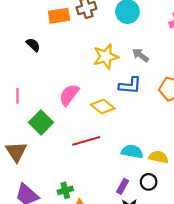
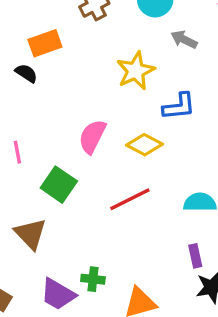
orange rectangle: (59, 16) -> (45, 43), moved
gray arrow: (140, 55) -> (184, 40), moved
purple rectangle: (123, 186) -> (195, 256), turned -32
green cross: (65, 190) -> (93, 279), moved, turned 32

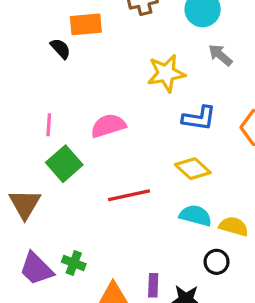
pink semicircle: (92, 136) -> (108, 126), turned 32
yellow diamond: (144, 145) -> (193, 169), moved
pink line: (17, 152) -> (49, 125), moved
purple rectangle: (195, 256) -> (153, 285), moved

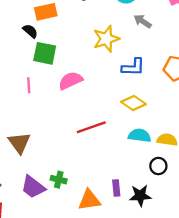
green square: (64, 164) -> (45, 53), moved, turned -30

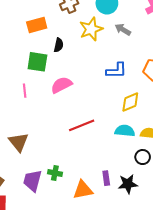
black semicircle: (30, 31) -> (59, 45), moved, turned 64
yellow star: (106, 39) -> (91, 29), moved
yellow diamond: (133, 103) -> (130, 102), moved, turned -55
purple trapezoid: (33, 187) -> (33, 181), turned 70

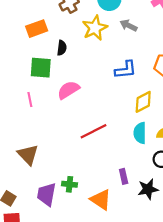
cyan semicircle: (125, 131) -> (140, 133), turned -90
purple rectangle: (106, 178) -> (124, 176), moved
orange triangle: (83, 190) -> (101, 200), turned 50

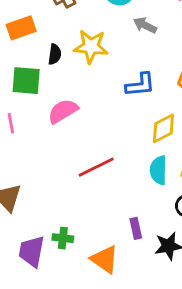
yellow star: (95, 28) -> (91, 47), moved, turned 30

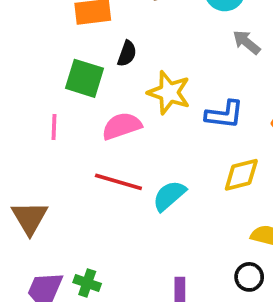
yellow star: (91, 47) -> (169, 93), moved
red line: (96, 167) -> (118, 182), moved, turned 30
cyan semicircle: (158, 170) -> (169, 196), moved, turned 36

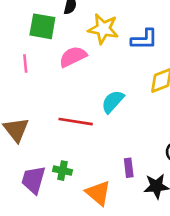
red line: (118, 182) -> (76, 122), moved

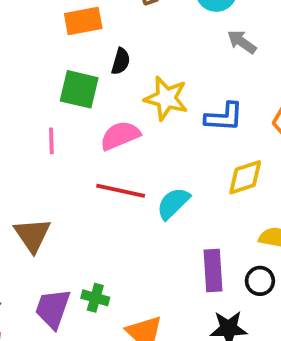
red line: (76, 122) -> (121, 191), moved
purple rectangle: (129, 168) -> (213, 270), moved, size x1.5

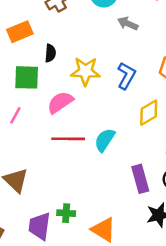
blue L-shape: (224, 117) -> (126, 76), turned -52
pink line: (51, 141) -> (15, 115), turned 42

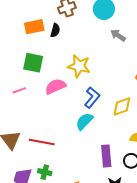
black semicircle: (50, 53) -> (55, 30), moved
blue L-shape: (126, 76) -> (92, 98), moved
pink line: (15, 115) -> (19, 90), turned 32
red line: (68, 139) -> (42, 142), moved

